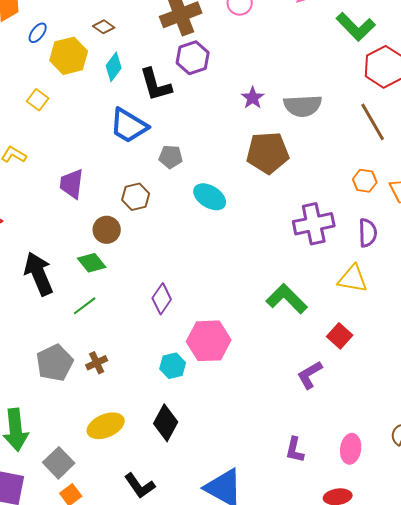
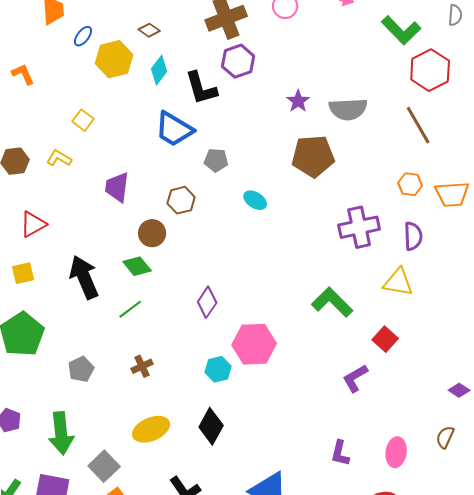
yellow square: (38, 100) -> (83, 120), moved
cyan ellipse: (210, 197) -> (255, 200), size x0.7
gray pentagon: (55, 363) -> (81, 369), moved, size x0.7

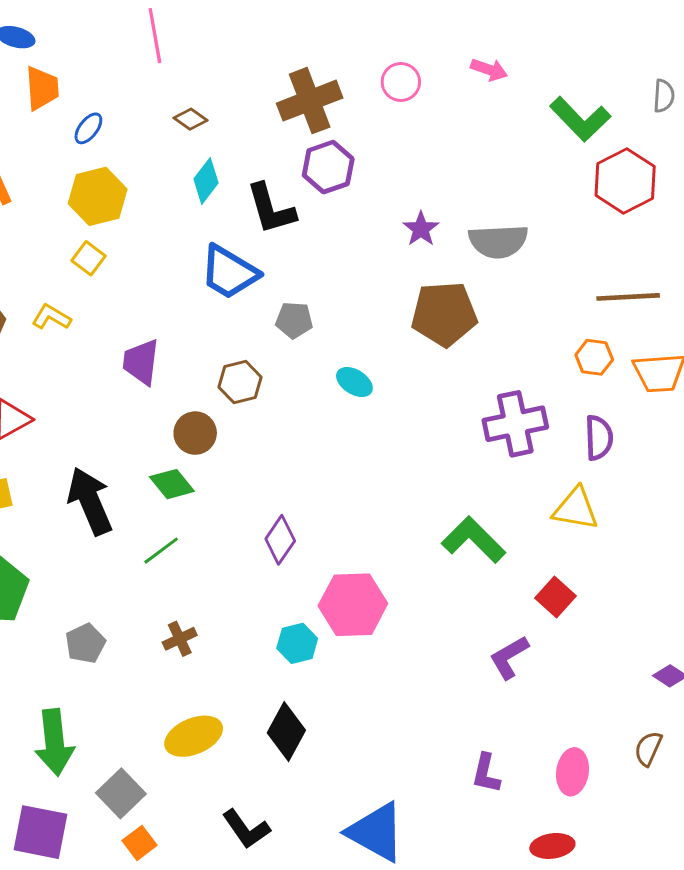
yellow hexagon: (114, 59) -> (98, 196), moved
brown line: (418, 125) -> (628, 297), moved, turned -63

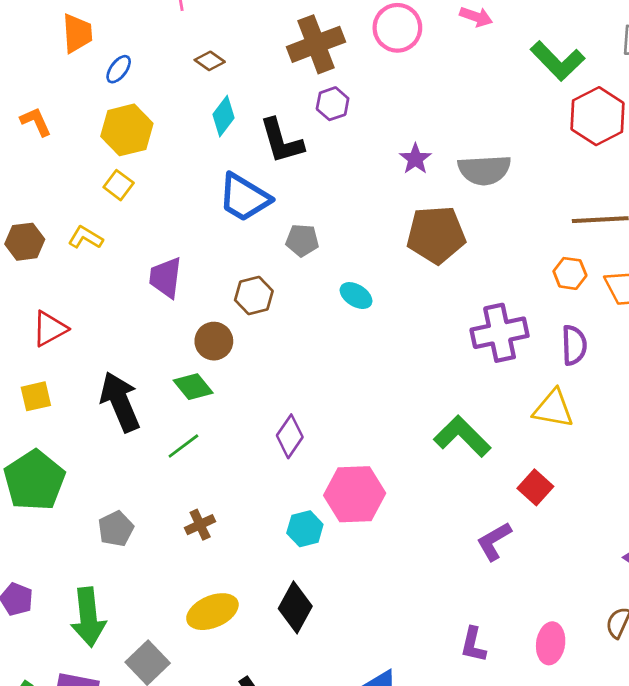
pink circle: (401, 82) -> (397, 28), size x1.4
purple hexagon: (328, 167) -> (333, 104), size x0.7

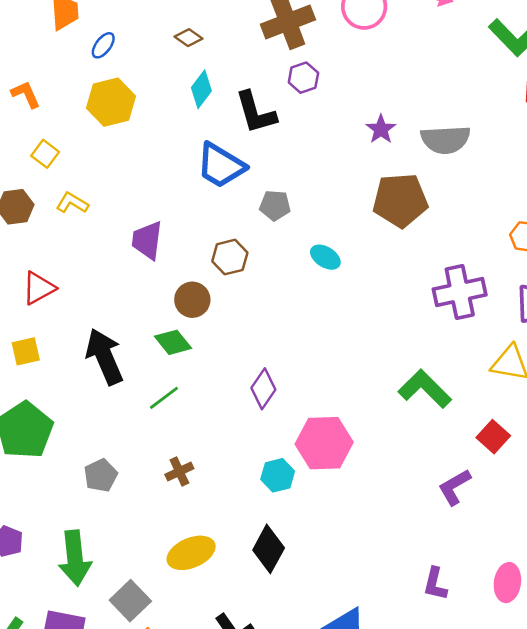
yellow square: (119, 185) -> (45, 154), moved

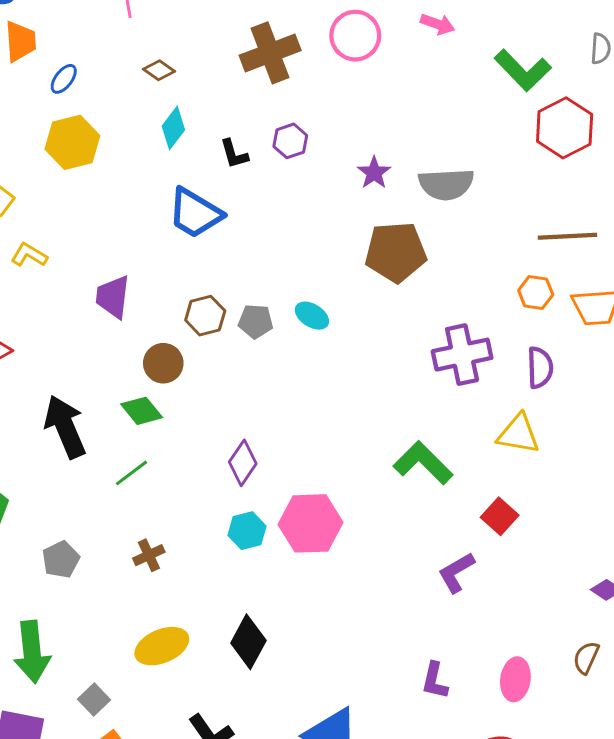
purple hexagon: (303, 78) -> (290, 141), moved
black L-shape: (256, 112) -> (234, 154), size x0.6
gray pentagon: (275, 205) -> (256, 321), moved
cyan hexagon: (278, 475) -> (247, 531), moved
gray square: (130, 601) -> (94, 700), size x0.7

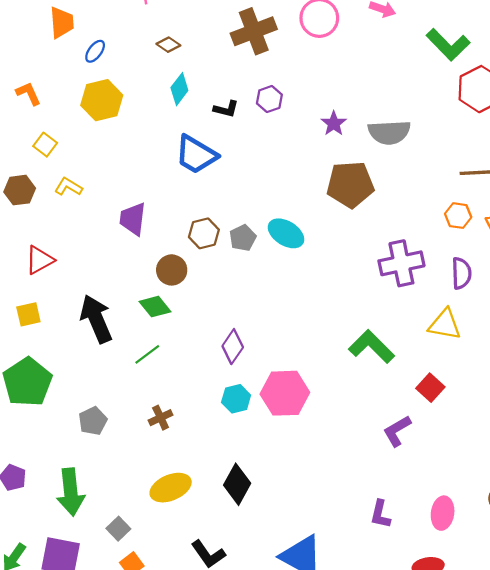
black L-shape: (234, 154) -> (226, 109), turned -60
cyan ellipse: (312, 316) -> (286, 233), size x1.4
gray pentagon: (256, 321) -> (243, 238), turned -30

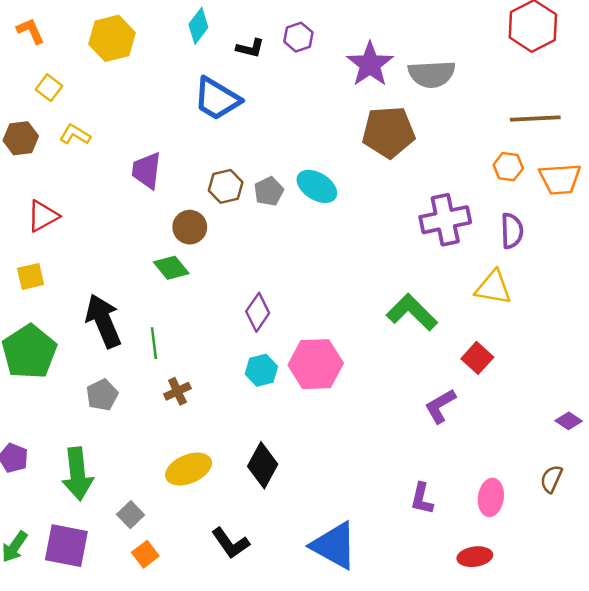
purple star: (334, 123) -> (370, 64), size x1.6
black arrow: (96, 319) -> (103, 321), moved
green line: (147, 354) -> (154, 343), moved, turned -60

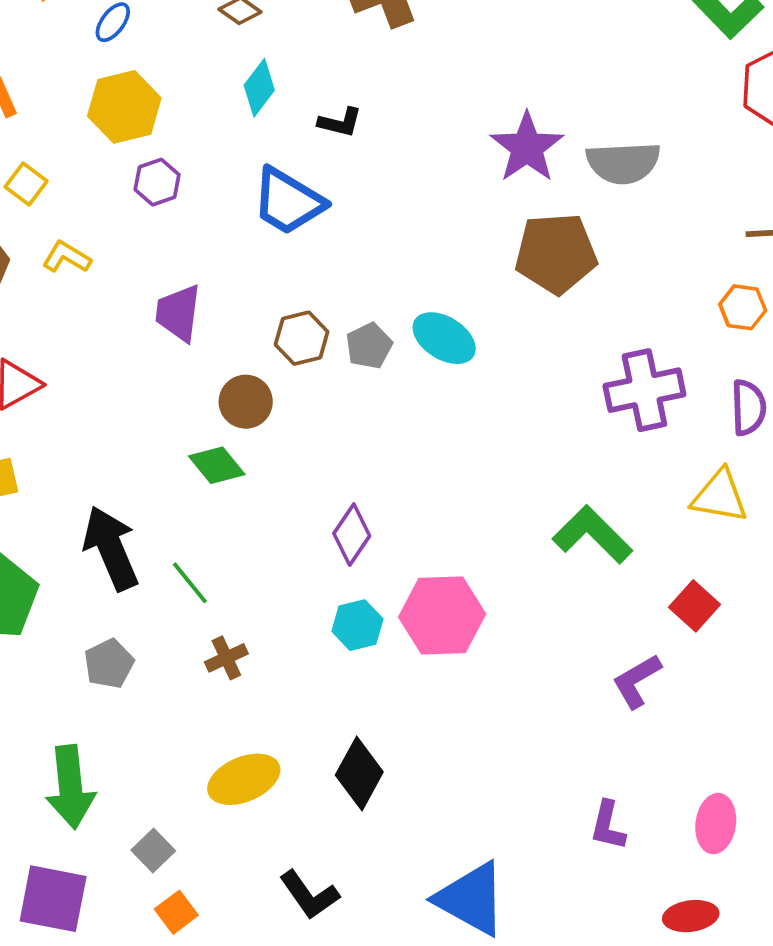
purple hexagon: (298, 37) -> (157, 182), moved
green line: (154, 343) -> (190, 583), turned -32

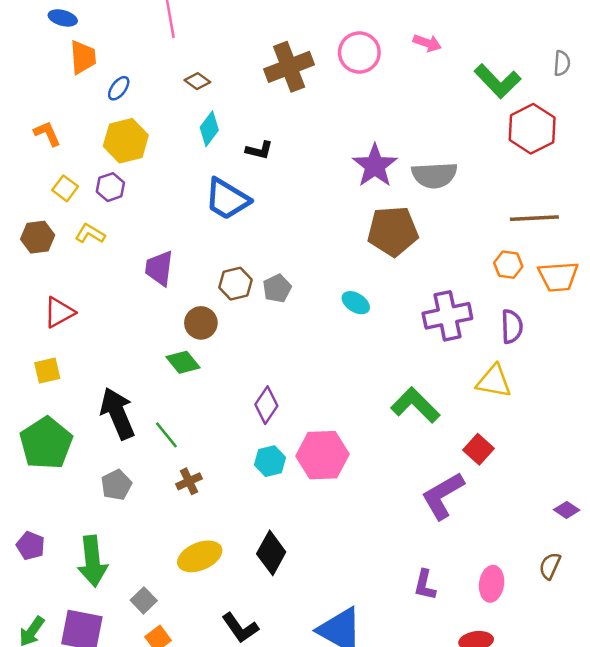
purple hexagon: (157, 182) -> (110, 187), moved
cyan ellipse: (444, 338) -> (356, 303), moved, size x0.7
purple L-shape: (637, 681) -> (443, 496), size x1.4

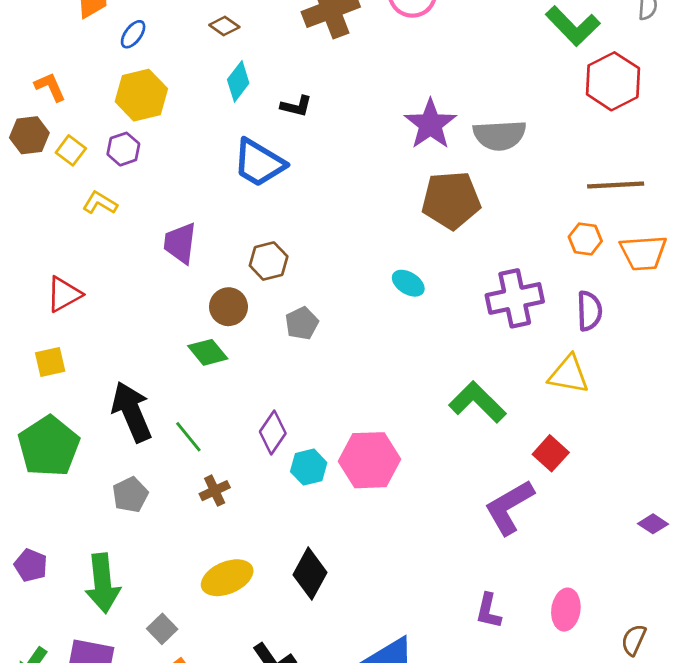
brown hexagon: (38, 237) -> (29, 135), moved
gray pentagon: (277, 288) -> (302, 323), moved
purple diamond: (266, 405) -> (273, 433), moved
brown semicircle: (550, 566) -> (634, 640), moved

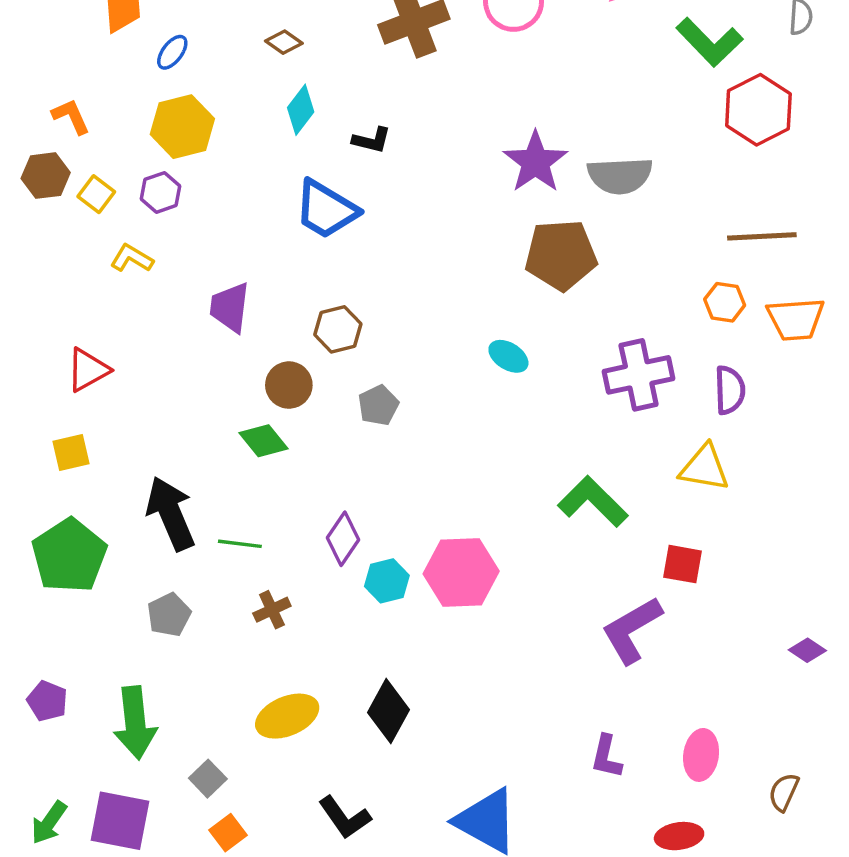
green line: (188, 437) -> (240, 544), turned -44
red square: (551, 453) -> (682, 564), turned -32

